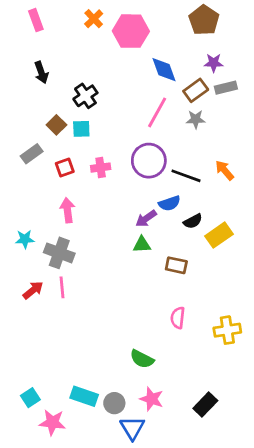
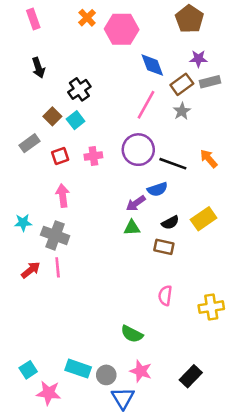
gray star: (196, 119) -> (182, 111), turned -30
cyan square: (81, 129) -> (76, 120), turned -36
black semicircle: (193, 221) -> (170, 223), moved

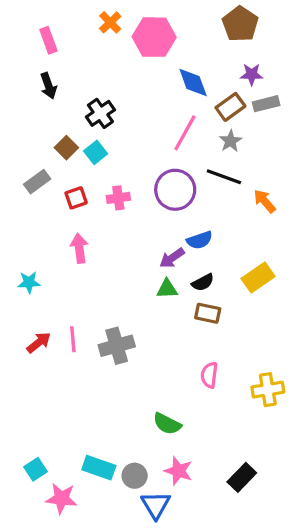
pink rectangle: (33, 19) -> (48, 40), moved
black line: (173, 164) -> (224, 177), moved
black semicircle: (170, 223) -> (203, 282), moved
gray cross: (55, 235) -> (117, 346), moved, turned -36

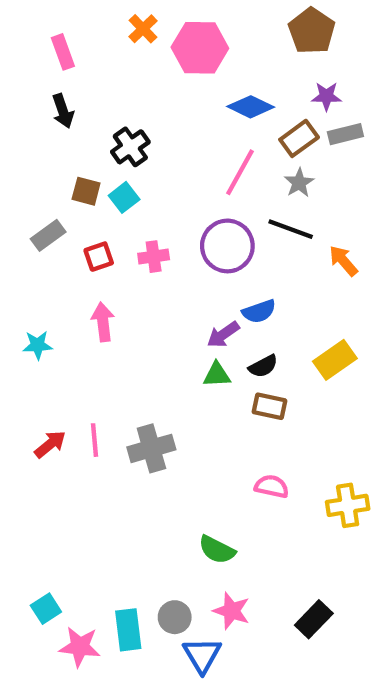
blue diamond: (193, 83) -> (251, 107), turned -44
brown square: (66, 148) -> (86, 191), turned -30
cyan star: (29, 282) -> (38, 345), moved
pink semicircle: (209, 375) -> (272, 486), turned 95
cyan rectangle: (99, 468) -> (128, 630), moved, turned 64

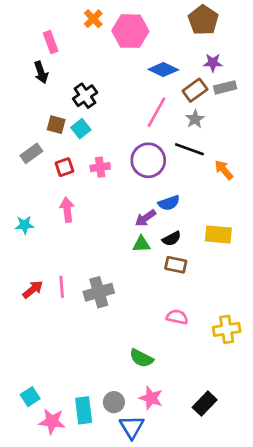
pink rectangle: (63, 52) -> (51, 42), moved
yellow rectangle: (335, 360) -> (218, 234), turned 40

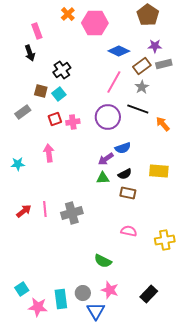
red square: (64, 167) -> (55, 119), moved

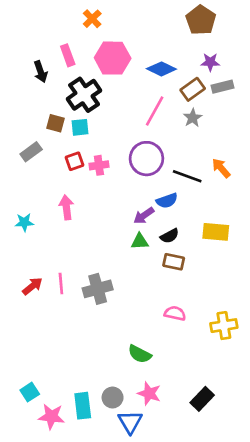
pink hexagon: (95, 23) -> (113, 58), moved
pink rectangle: (37, 31) -> (68, 55), moved
black cross: (62, 70) -> (84, 95), size x1.4
cyan square: (59, 94) -> (80, 127), turned 32
black line: (138, 109) -> (187, 176), moved

